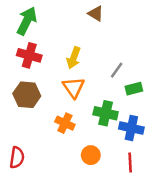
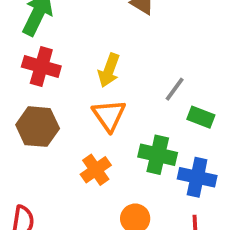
green rectangle: (134, 89) -> (201, 117), turned 35
orange cross: (65, 123) -> (96, 170), turned 30

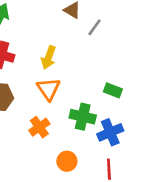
gray line: (175, 89) -> (95, 27), moved
blue cross: (197, 177) -> (110, 132), turned -35

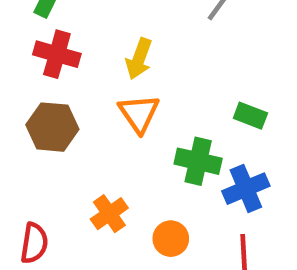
orange cross: (39, 127) -> (109, 214), moved

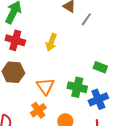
orange triangle: (139, 113) -> (45, 86), moved

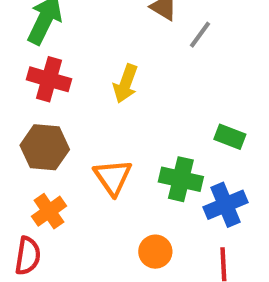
orange cross: (38, 110) -> (49, 211), moved

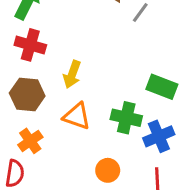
yellow arrow: (126, 84) -> (72, 74), moved
green rectangle: (230, 137) -> (162, 87), size x1.4
orange triangle: (113, 177) -> (77, 116), turned -36

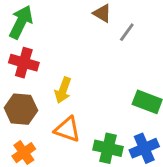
green cross: (126, 118) -> (108, 148), moved

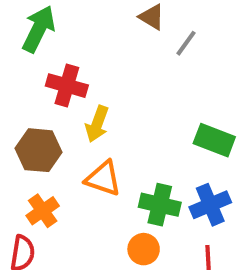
red cross: (24, 63) -> (67, 86), moved

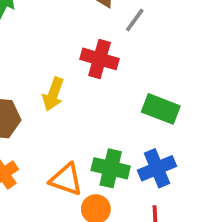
red cross: (67, 86) -> (100, 59), moved
orange triangle: (103, 178) -> (66, 179), moved

